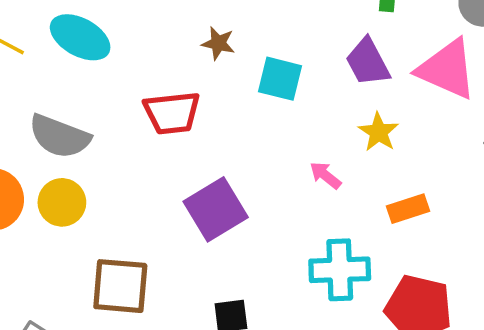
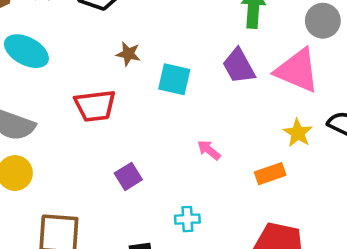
yellow star: (379, 132) -> (298, 133), moved
purple square: (216, 209) -> (128, 176), size x0.6
cyan cross: (340, 270) -> (187, 219), moved, size x0.6

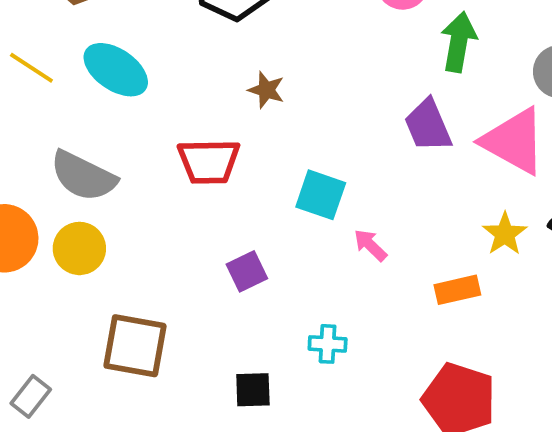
cyan square: (174, 79) -> (321, 195), moved

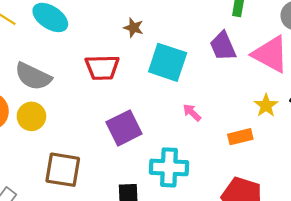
cyan square: (321, 195) -> (168, 62), moved, size x1.4
purple square: (247, 271) -> (124, 128), size x1.6
cyan cross: (328, 344) -> (169, 167), size x1.8

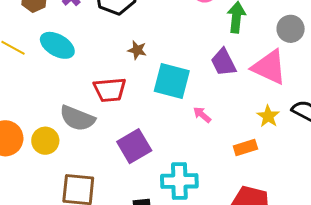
gray semicircle: (33, 76) -> (77, 118), moved
pink arrow: (192, 113) -> (202, 115), moved

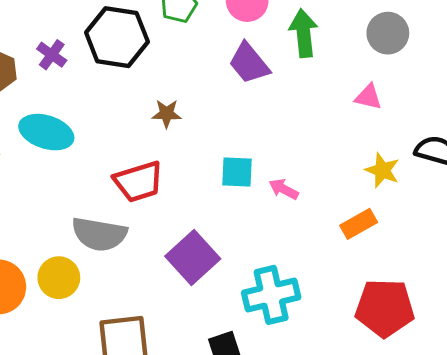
purple trapezoid: (223, 62) -> (249, 63), moved
pink triangle: (269, 67) -> (368, 97), size x0.5
cyan square: (172, 81) -> (237, 172), moved, size x0.6

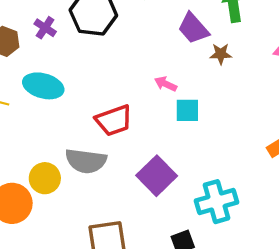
brown star: (167, 114) -> (221, 54), moved
pink arrow: (284, 189) -> (166, 84), moved
yellow circle: (59, 278) -> (45, 178), moved

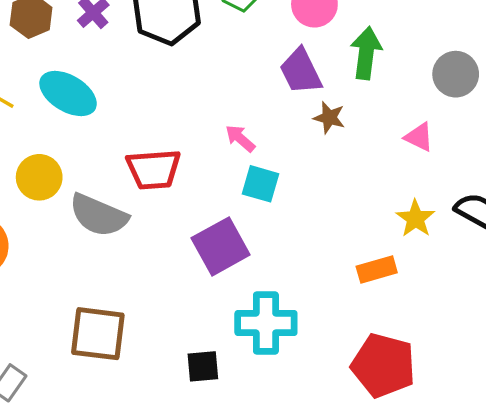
purple square: (157, 176) -> (221, 246), moved
yellow circle: (45, 178) -> (39, 177), moved

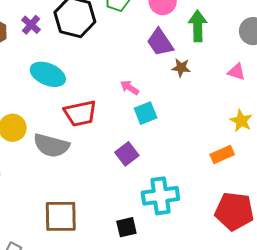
cyan ellipse: (68, 94) -> (48, 74), moved
cyan square: (261, 184) -> (146, 113), turned -30
purple square: (221, 246) -> (127, 154), size x0.7

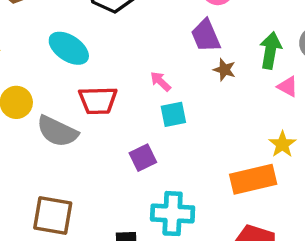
green arrow: (198, 26) -> (270, 50), moved
orange rectangle: (222, 155) -> (253, 179), size x1.6

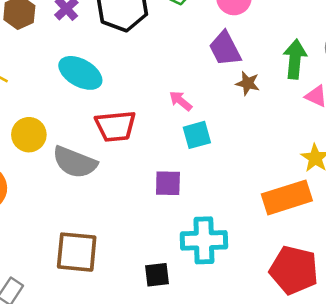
purple square: (143, 158) -> (168, 183), turned 32

